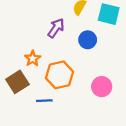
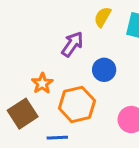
blue circle: (88, 40) -> (104, 70), moved

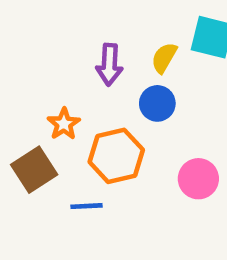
yellow semicircle: (103, 17) -> (164, 58), moved
purple arrow: (72, 44) -> (109, 65), turned 148

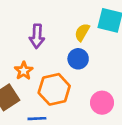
purple arrow: (109, 65) -> (37, 36), moved

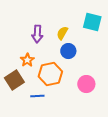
yellow semicircle: (82, 32) -> (62, 33), moved

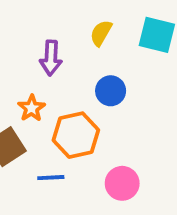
yellow semicircle: (62, 33) -> (101, 33), moved
pink circle: (86, 84) -> (122, 183), moved

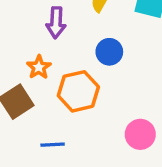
blue line: (51, 178) -> (53, 145), moved
pink circle: (122, 183) -> (140, 134), moved

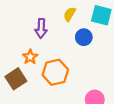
blue circle: (109, 52) -> (84, 37), moved

